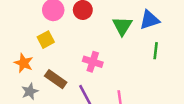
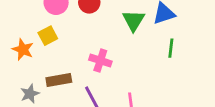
orange star: (24, 63) -> (23, 49), moved
brown rectangle: (56, 79) -> (59, 80), turned -45

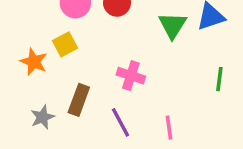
green line: (171, 48) -> (219, 79), moved
brown rectangle: (59, 80) -> (79, 100), turned -60

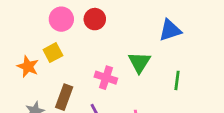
green triangle: (172, 25) -> (139, 62), moved

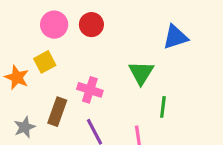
pink cross: (106, 78) -> (90, 90), moved
green line: (177, 80) -> (163, 107), moved

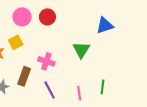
green line: (163, 107) -> (103, 87), moved

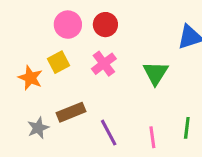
pink cross: (46, 61) -> (104, 64), moved, turned 35
brown rectangle: (24, 76) -> (71, 112), turned 48

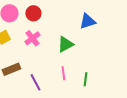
green triangle: (156, 73) -> (65, 44), turned 30
pink line: (152, 137) -> (63, 73), moved

